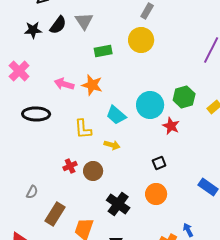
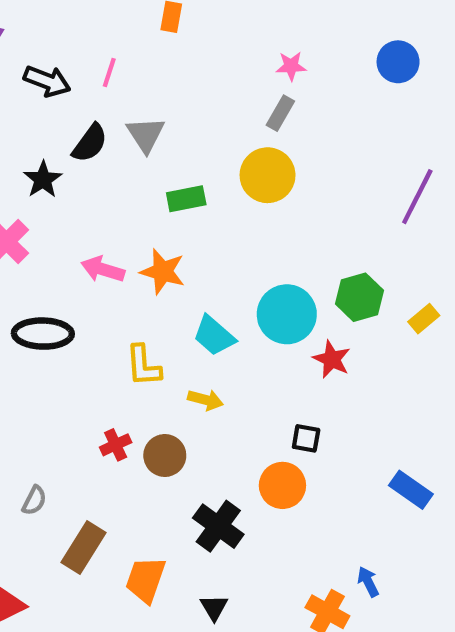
black star: (33, 30) -> (43, 179), moved, turned -30
black square: (159, 163) -> (306, 438), turned 32
orange circle: (156, 194) -> (282, 485), moved

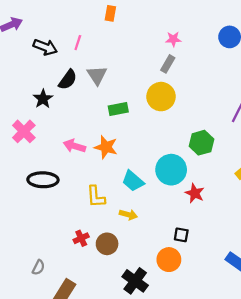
green hexagon: (360, 297) -> (201, 143), moved

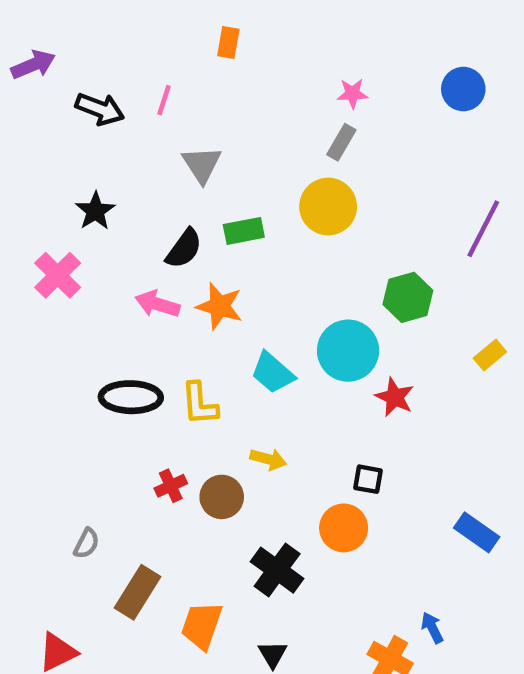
black semicircle: (68, 80) -> (184, 249), moved
black ellipse: (43, 180) -> (131, 397), moved
yellow arrow: (128, 215) -> (268, 459), moved

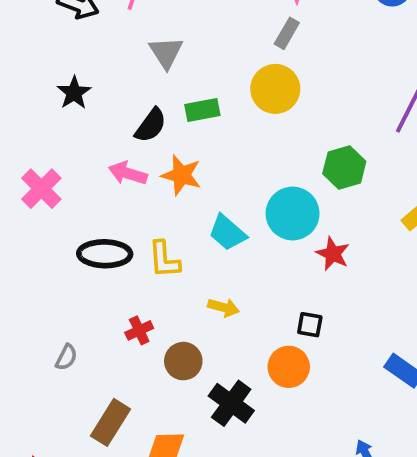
pink cross: (58, 275) -> (41, 189), moved
brown circle: (222, 497) -> (183, 361), moved
gray semicircle: (86, 543) -> (66, 357), moved

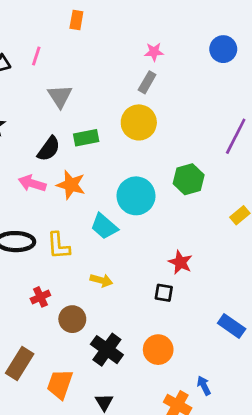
cyan circle: (293, 213) -> (136, 196), moved
red star: (333, 254) -> (180, 262), moved
orange circle: (289, 367) -> (158, 350), moved

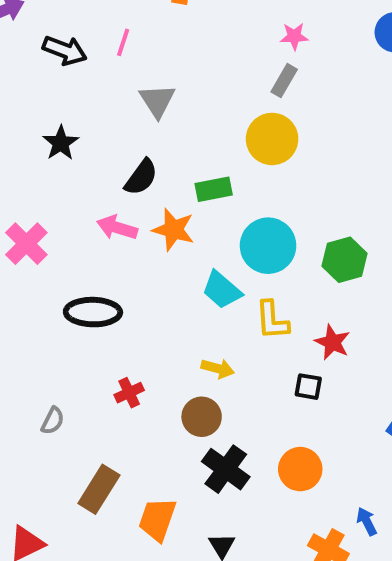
green rectangle: (86, 138) -> (214, 189), moved
green hexagon: (189, 179) -> (345, 260), moved
yellow L-shape: (58, 246) -> (272, 320), moved
brown circle: (72, 319) -> (202, 417), moved

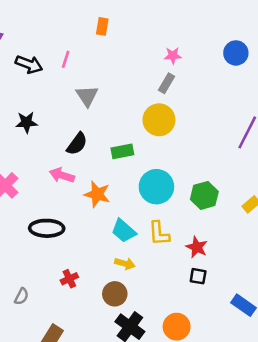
black star: (61, 143) -> (27, 122), turned 30
orange star: (173, 230) -> (97, 194), moved
cyan trapezoid: (222, 290) -> (124, 231), moved
black square: (308, 387) -> (198, 276), moved

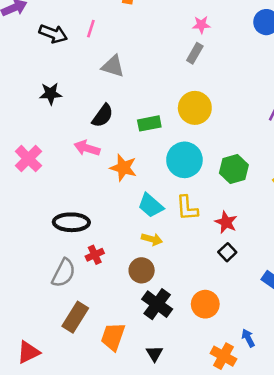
gray triangle: (87, 96) -> (113, 66), turned -40
yellow circle: (159, 120) -> (195, 108), moved
black ellipse: (47, 228) -> (71, 222), moved
black square: (198, 276) -> (227, 252), turned 36
gray semicircle: (21, 296) -> (64, 273), moved, size x1.6

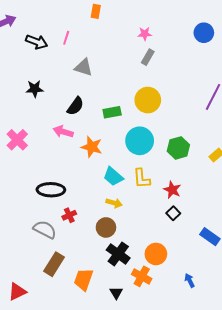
pink star: (201, 25) -> (145, 34), moved
gray semicircle: (64, 273) -> (45, 230), turned -90
orange cross: (223, 356) -> (142, 276), moved

